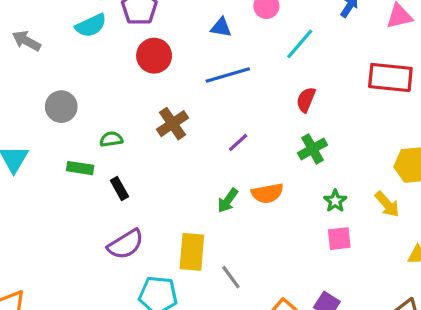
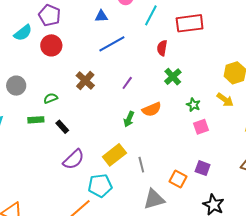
red circle: (154, 56) -> (51, 45), moved
red rectangle: (390, 77) -> (190, 23), moved
yellow rectangle: (192, 252) -> (114, 155), turned 60
gray line: (231, 277) -> (141, 165), turned 35

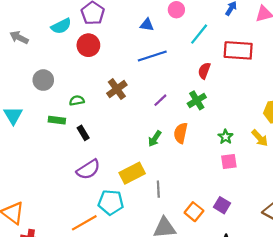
green cross: (173, 77) -> (197, 100), moved
orange semicircle: (152, 109) -> (181, 133), turned 114

